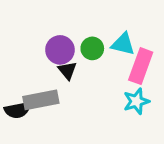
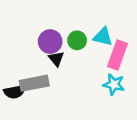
cyan star: (136, 101) -> (114, 84), turned 30

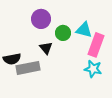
purple circle: (50, 42) -> (41, 19), moved
black semicircle: (15, 92) -> (12, 59), moved

